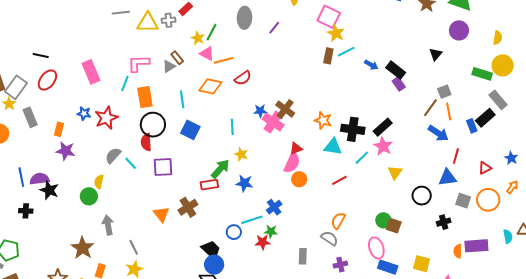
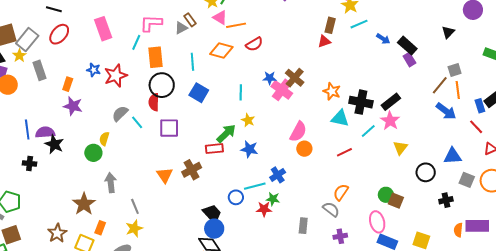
brown rectangle: (328, 56) -> (330, 25), moved
red triangle: (296, 148) -> (324, 41), moved
red line: (456, 156) -> (476, 127), moved, turned -63

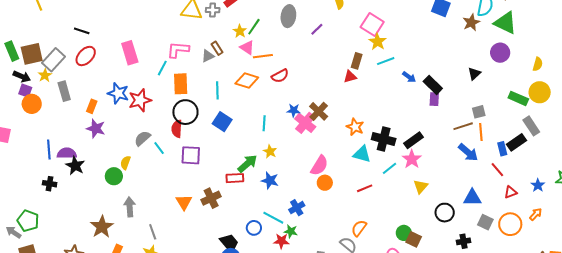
purple rectangle: (409, 60) -> (434, 99), turned 32
blue star: (94, 70) -> (118, 93), size x1.5
brown line: (440, 85) -> (463, 126), turned 30
cyan line: (255, 186) -> (273, 218), turned 40

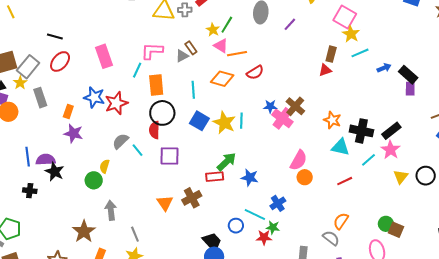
blue arrow: (409, 77) -> (384, 68), turned -56
yellow star: (270, 151) -> (224, 123), moved, size x1.6
black circle: (445, 213) -> (426, 176), moved

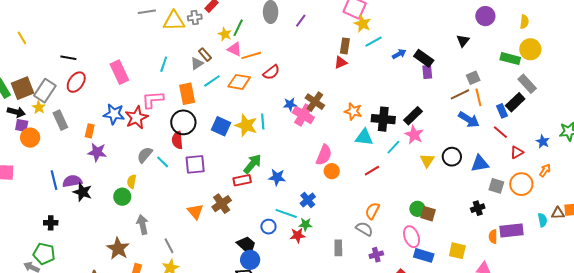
pink L-shape: (152, 51) -> (153, 100), moved
cyan line: (137, 70) -> (164, 64), moved
orange rectangle: (156, 85) -> (187, 94), moved
cyan line: (193, 90) -> (212, 81), moved, turned 66
black cross: (30, 191) -> (51, 223), moved

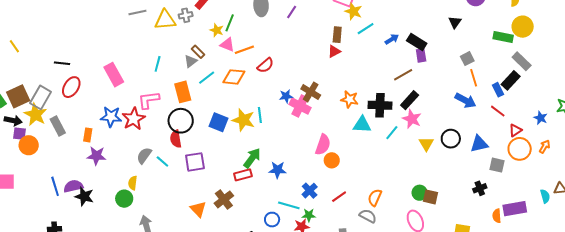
brown line: (460, 94) -> (403, 75), moved
yellow star: (39, 107) -> (35, 115), size x1.6
red line: (372, 171) -> (339, 197), moved
orange circle: (521, 184) -> (520, 149), moved

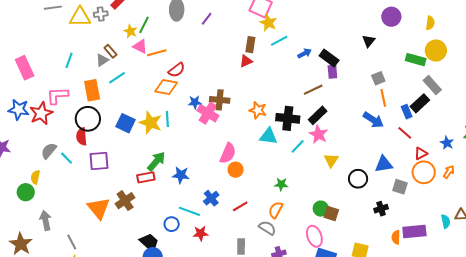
orange diamond: (234, 77) -> (166, 87), moved
brown cross: (311, 92) -> (220, 100), turned -30
black circle: (451, 139) -> (358, 179), moved
orange triangle: (198, 209) -> (99, 208), size x1.4
green star: (309, 215) -> (281, 184), moved

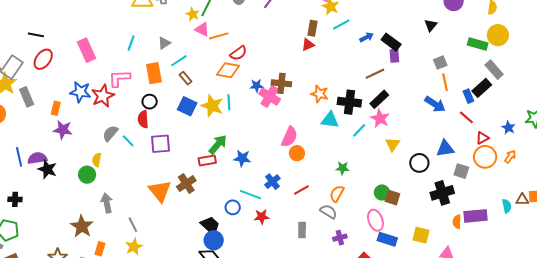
brown rectangle: (110, 51) -> (186, 78), moved
black circle: (88, 119) -> (150, 102), size x0.6
black cross: (381, 209) -> (442, 193), size x1.6

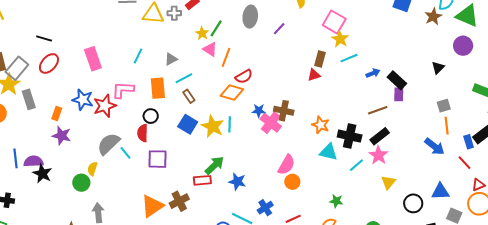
orange line: (219, 36) -> (226, 57), turned -60
gray semicircle: (110, 133) -> (109, 144), size x1.4
orange triangle: (160, 191) -> (152, 206), turned 30

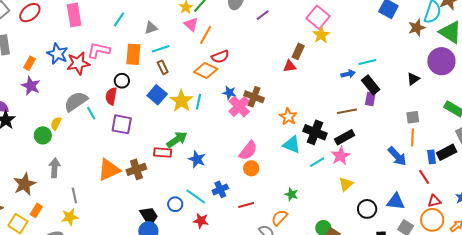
purple circle: (463, 46) -> (441, 61), size x1.4
cyan line: (349, 58) -> (367, 62), moved

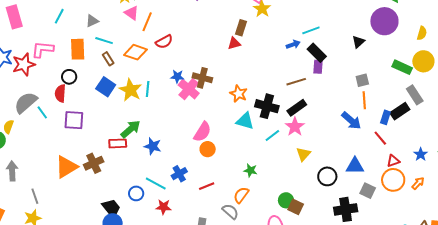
cyan line: (161, 49) -> (104, 41), turned 42
orange diamond: (206, 70) -> (136, 52), moved
blue rectangle: (432, 157) -> (385, 117), turned 32

